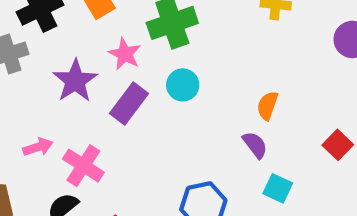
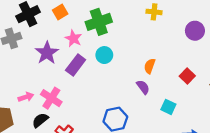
red square: (338, 145) -> (187, 76), moved
pink arrow: (38, 147) -> (26, 97), moved
cyan square: (278, 188) -> (168, 107), moved

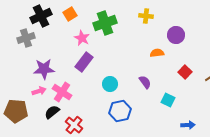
yellow cross: (154, 12) -> (146, 16), moved
purple circle: (195, 31) -> (176, 35), moved
purple star: (47, 53) -> (44, 69), moved, turned 30
cyan circle: (104, 55) -> (110, 84), moved
orange semicircle: (150, 66) -> (157, 53), moved, turned 64

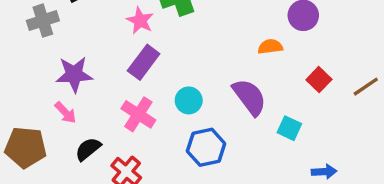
purple semicircle: (145, 82) -> (249, 97), size x1.6
pink arrow: (39, 91) -> (65, 113), turned 64
pink cross: (62, 92) -> (138, 114), moved

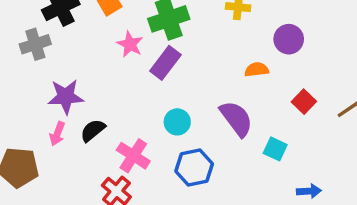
purple rectangle: (144, 62) -> (165, 63), moved
pink arrow: (65, 113) -> (57, 134), turned 65
pink cross: (138, 114) -> (133, 156), moved
black semicircle: (88, 149) -> (93, 130), moved

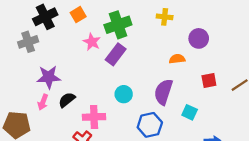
red square: (304, 102) -> (209, 81), turned 35
purple semicircle: (236, 119) -> (163, 92), turned -125
pink cross: (133, 156) -> (94, 117), turned -35
blue hexagon: (194, 168) -> (150, 125), moved

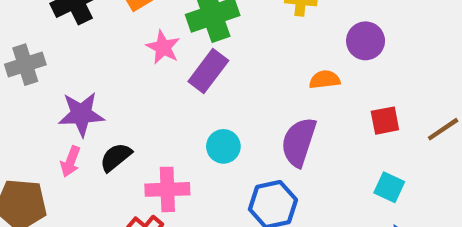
gray cross: (28, 42) -> (25, 65), moved
cyan square: (190, 112) -> (389, 187), moved

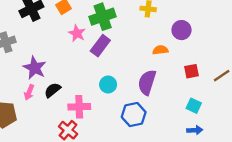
purple star: (81, 114) -> (35, 68), turned 30

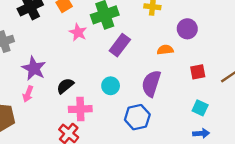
purple rectangle: (100, 46) -> (120, 45), moved
black semicircle: (52, 90) -> (65, 86), moved

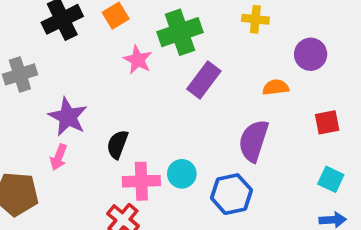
black semicircle: (65, 86) -> (117, 144), turned -30
cyan circle: (111, 86) -> (182, 174), moved

